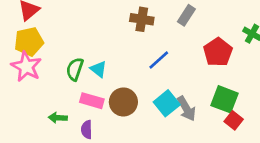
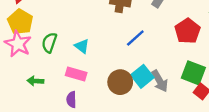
yellow pentagon: (29, 42) -> (20, 22), turned -30
green semicircle: (75, 69) -> (49, 43), moved
brown circle: (123, 102) -> (120, 82), moved
green arrow: (58, 118) -> (35, 81), moved

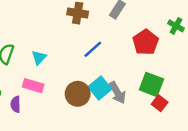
cyan triangle: (82, 46) -> (39, 58), turned 35
purple semicircle: (71, 100) -> (16, 104), moved

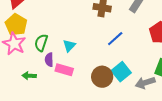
gray arrow: (117, 93) -> (145, 83), moved, turned 102
purple semicircle: (16, 104) -> (49, 60), moved

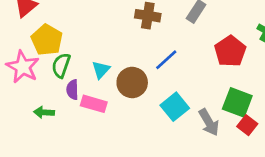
yellow pentagon: (16, 25) -> (47, 40), moved
brown circle: (102, 77) -> (132, 82), moved
gray arrow: (145, 83) -> (209, 122), turned -102

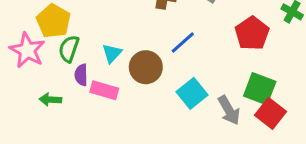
red square: (247, 125) -> (271, 113), size x1.4

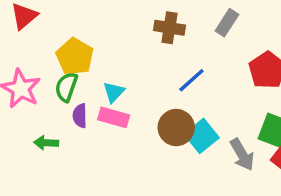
yellow pentagon: (53, 21) -> (75, 57), moved
brown circle: (146, 67) -> (176, 128), moved
pink rectangle: (104, 90) -> (114, 117), moved

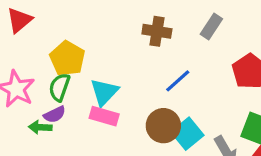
cyan triangle: (114, 92) -> (104, 92), size x1.4
purple semicircle: (80, 116) -> (55, 114), moved, turned -115
green arrow: (46, 143) -> (40, 127), moved

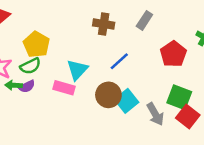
green semicircle: (59, 87) -> (30, 66), turned -135
cyan triangle: (104, 92) -> (77, 70), moved
green arrow: (40, 127) -> (14, 85), moved

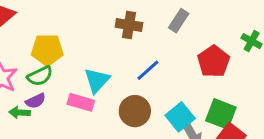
yellow pentagon: (36, 44) -> (47, 50), turned -30
green arrow: (14, 85) -> (20, 113), moved
cyan square: (126, 101) -> (180, 117), moved

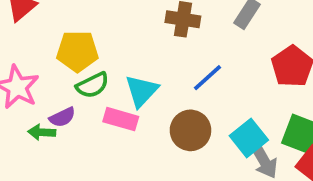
green semicircle: (40, 76) -> (93, 85), moved

